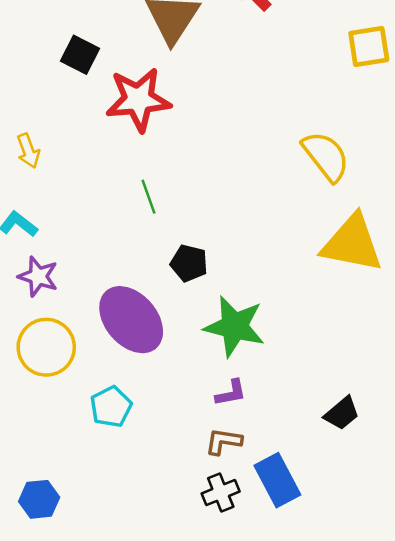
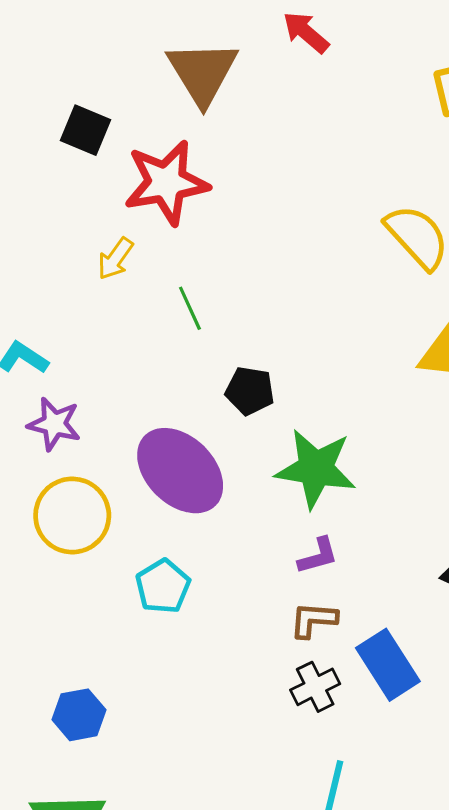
yellow arrow: (28, 151) -> (115, 259), moved, turned 60

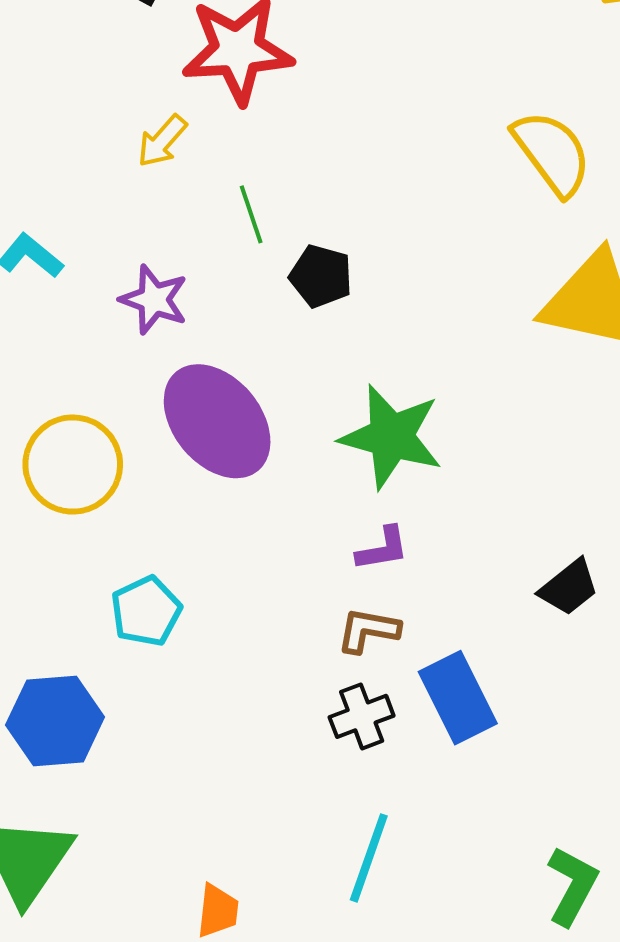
black pentagon: (250, 391) -> (321, 276), moved
purple star: (54, 424) -> (154, 300), moved
cyan pentagon: (163, 586) -> (146, 611), moved
blue hexagon: (79, 715) -> (55, 721), size x1.4

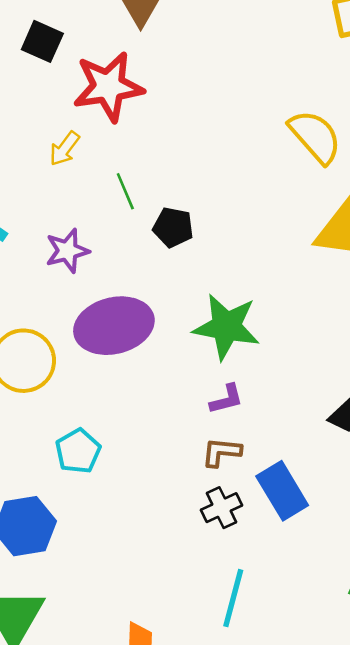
purple star: (154, 300) -> (67, 251), turned -30
purple ellipse: (217, 421) -> (114, 326), turned -60

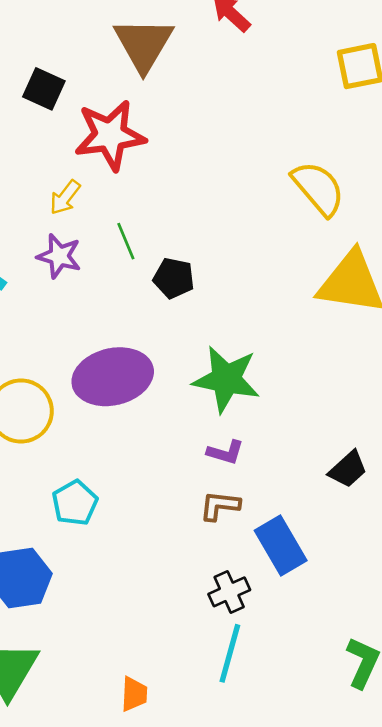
purple star: (67, 251) -> (59, 256), moved, turned 30
purple L-shape: (226, 399) -> (225, 452), turned 30
black cross: (221, 508) -> (229, 592), moved

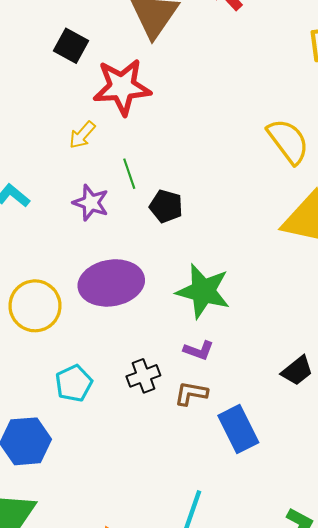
purple star: (59, 256) -> (91, 203), moved
black cross: (229, 592) -> (143, 376), moved

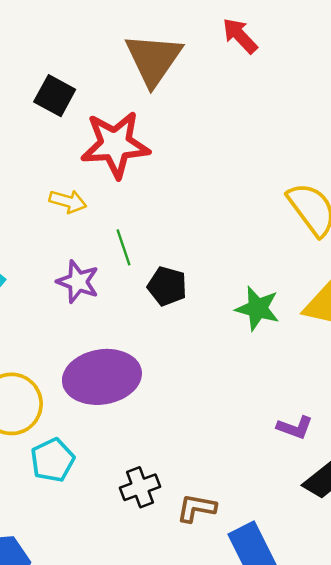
yellow arrow: (82, 135) -> (68, 201), turned -116
green star: (203, 291) -> (258, 308), moved, size x0.7
purple L-shape: (199, 350) -> (295, 427), moved
cyan pentagon: (74, 383) -> (53, 460), moved

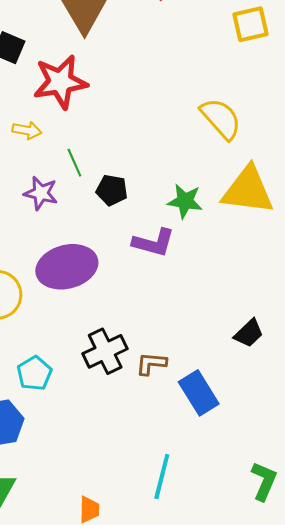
purple L-shape: (295, 427) -> (154, 243), moved, size x1.5
cyan pentagon: (53, 460) -> (34, 373), moved
black cross: (140, 487) -> (105, 351), size x1.4

